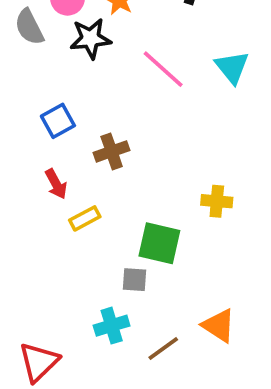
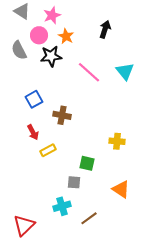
brown cross: (112, 151) -> (62, 115), turned 30
green square: (159, 243) -> (87, 163), size x0.7
orange triangle: (219, 326) -> (121, 189), moved

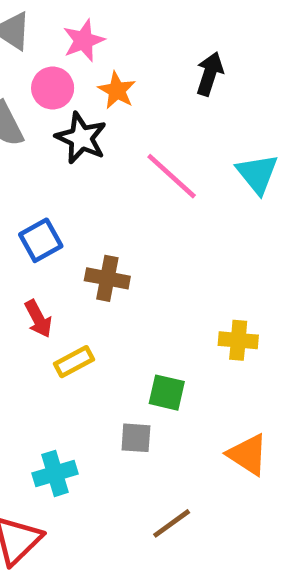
black star: (51, 56) -> (81, 138), turned 30
cyan cross: (62, 206) -> (55, 473), moved

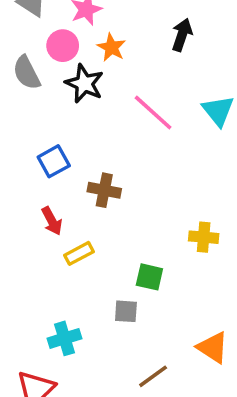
orange triangle: (248, 454) -> (213, 347), moved

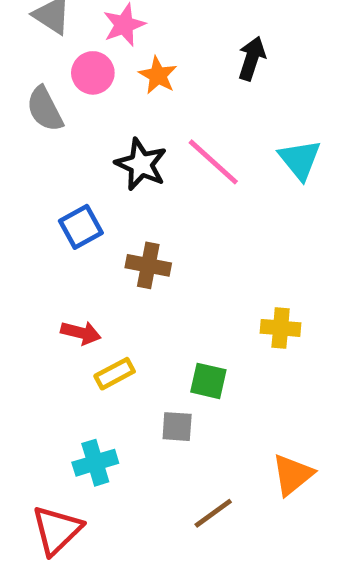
black star: (84, 84) -> (141, 164), moved
red arrow: (52, 221) -> (81, 333), moved, turned -48
yellow rectangle: (79, 253) -> (115, 374), moved
orange triangle: (213, 347) -> (293, 475), turned 48

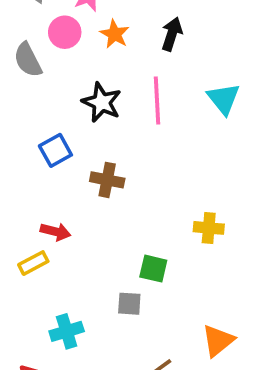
black arrow: (252, 58) -> (172, 34), moved
pink line: (213, 162) -> (157, 101), turned 45
yellow rectangle: (115, 374) -> (33, 263), moved

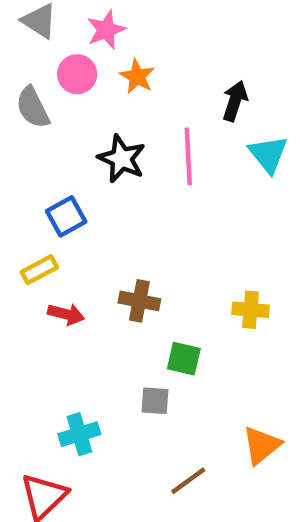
black arrow: (172, 34) -> (235, 101), moved
brown cross: (107, 180) -> (139, 301), moved
yellow rectangle: (33, 263) -> (39, 270), moved

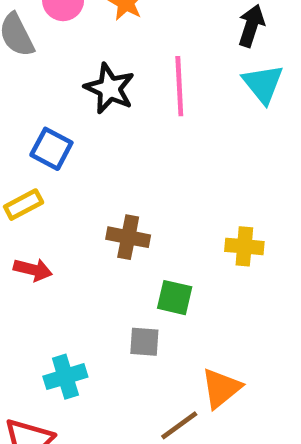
black arrow: (235, 101) -> (251, 26), moved
blue square: (66, 216) -> (51, 149), turned -33
red arrow: (66, 314) -> (33, 270), moved
orange triangle: (262, 445) -> (221, 388), moved

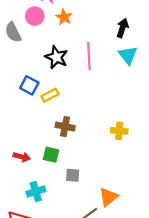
yellow rectangle: (24, 205) -> (50, 95), moved
red arrow: (33, 270) -> (22, 157), moved
green square: (175, 298) -> (51, 155), moved

